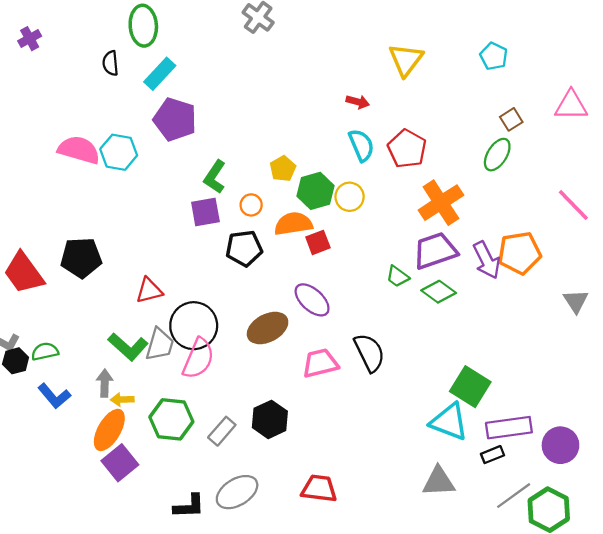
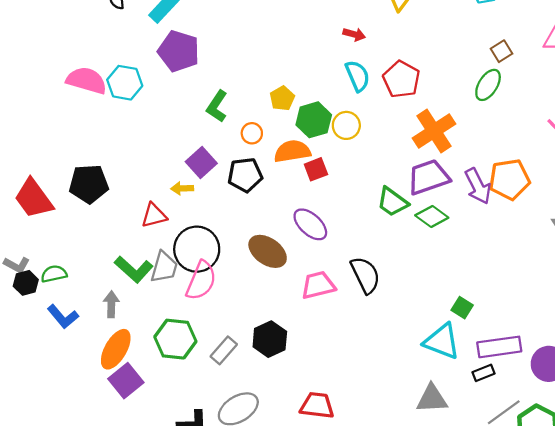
purple square: (205, 212) -> (201, 163), moved, turned -32
green trapezoid: (398, 276) -> (392, 202), size x1.4
brown ellipse: (268, 328) -> (268, 251), turned 63
green square: (470, 387) -> (462, 308), size x0.6
yellow arrow: (122, 399) -> (182, 188), moved

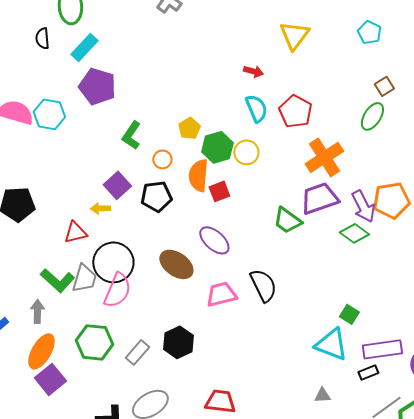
orange semicircle: (292, 151) -> (198, 175), turned -76
green diamond: (432, 217) -> (354, 233), moved
gray triangle: (432, 399) -> (322, 395), size x0.6

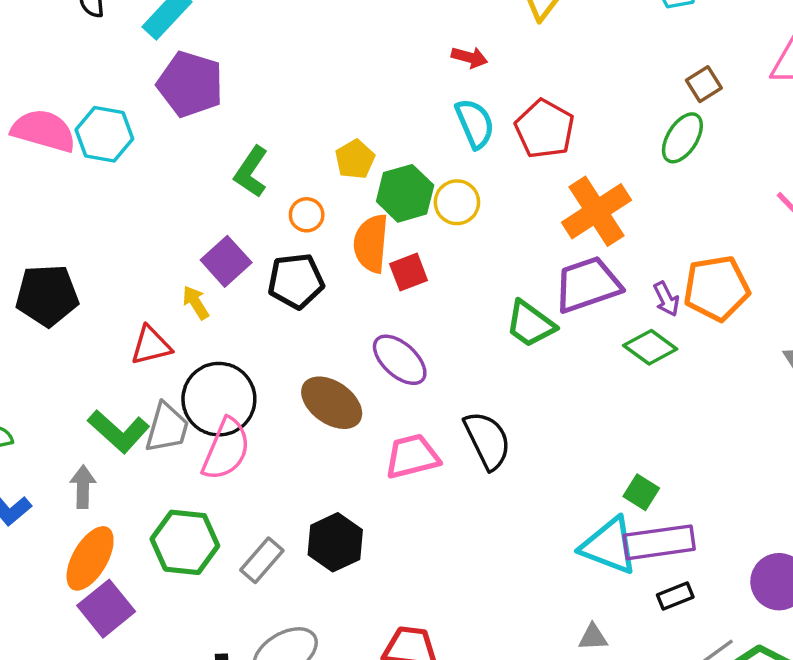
purple arrow: (363, 206) -> (666, 299), size x0.6
yellow arrow: (100, 208) -> (196, 302), turned 60
purple rectangle: (382, 349) -> (659, 542), moved

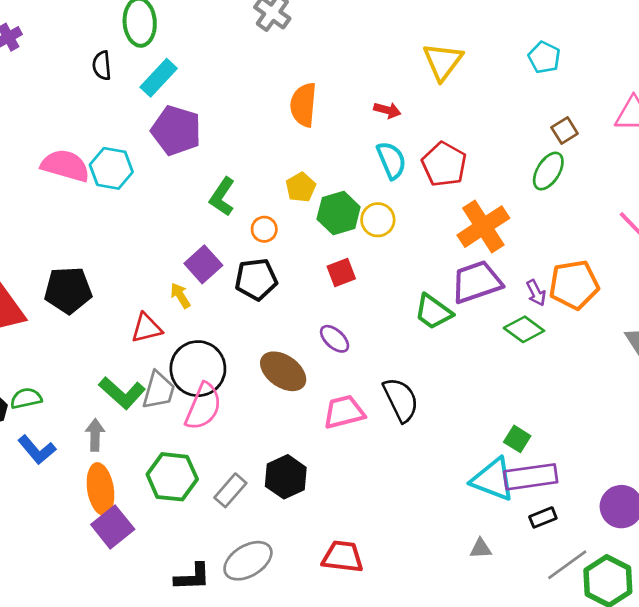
orange semicircle: (371, 243) -> (303, 105), moved
purple ellipse: (400, 360) -> (335, 339), size x0.7
orange ellipse: (90, 558) -> (100, 489), turned -39

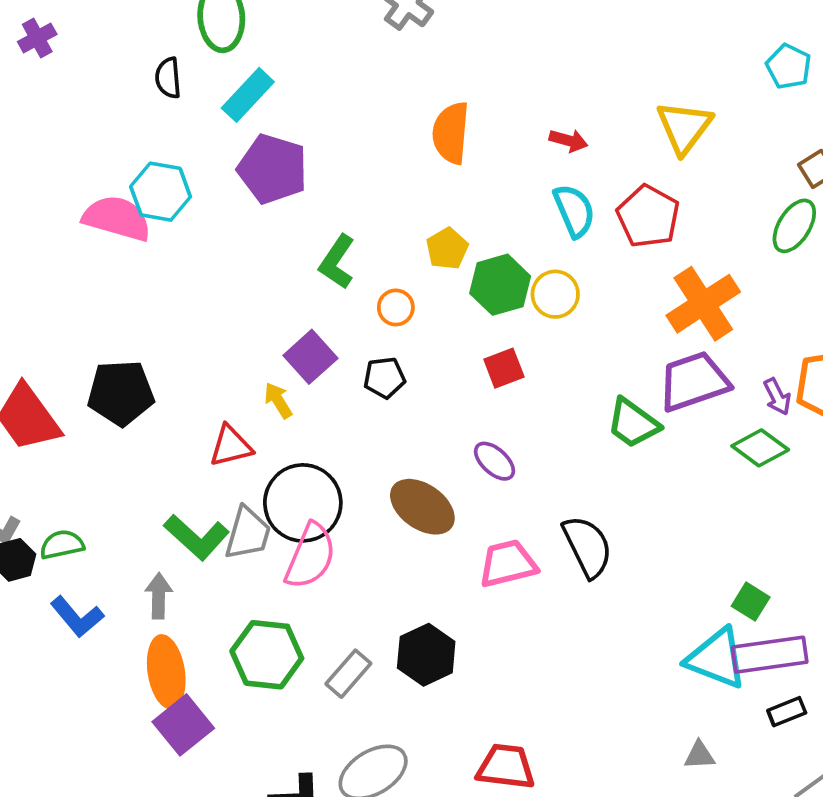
yellow triangle: (443, 61) -> (684, 127), moved
cyan hexagon: (111, 168) -> (161, 192), moved
black pentagon: (256, 279) -> (384, 378), size x0.7

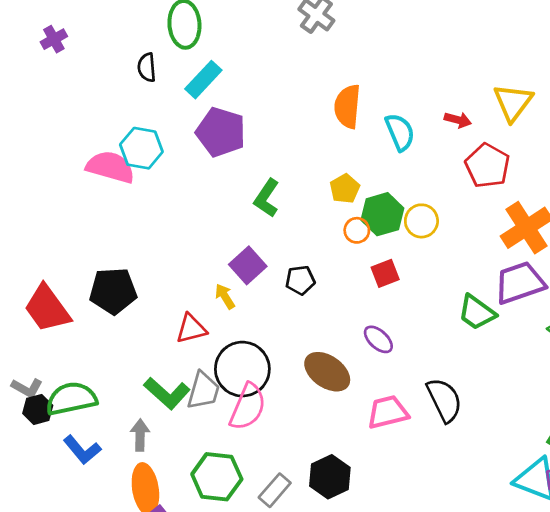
red arrow: (568, 140) -> (458, 120), moved
cyan semicircle: (574, 211) -> (400, 132), moved
orange circle: (396, 307) -> (357, 230), moved
green semicircle: (62, 545) -> (71, 399), size x1.6

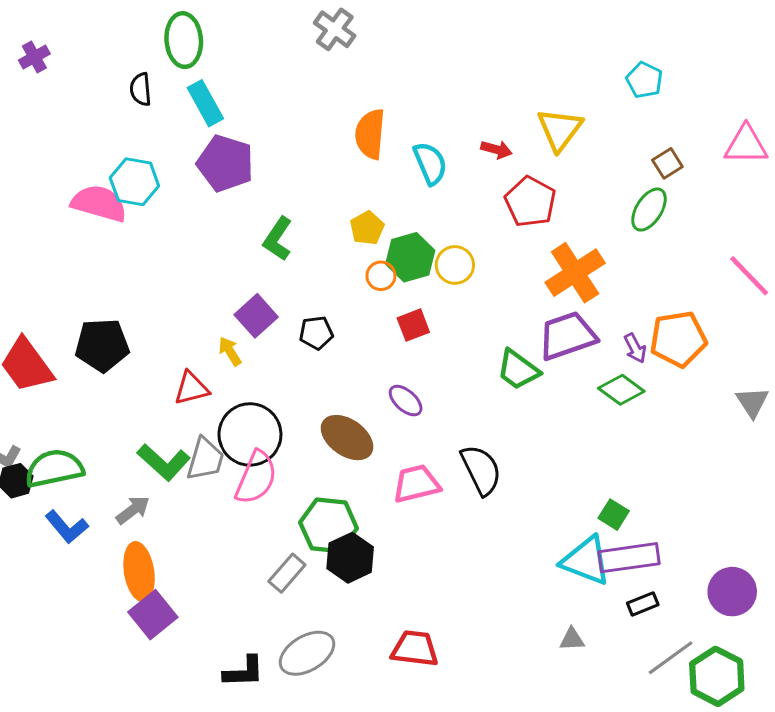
cyan rectangle: (203, 80) -> (205, 103), turned -72
gray arrow: (140, 435) -> (133, 510), turned 52
green hexagon: (217, 477) -> (329, 525), moved

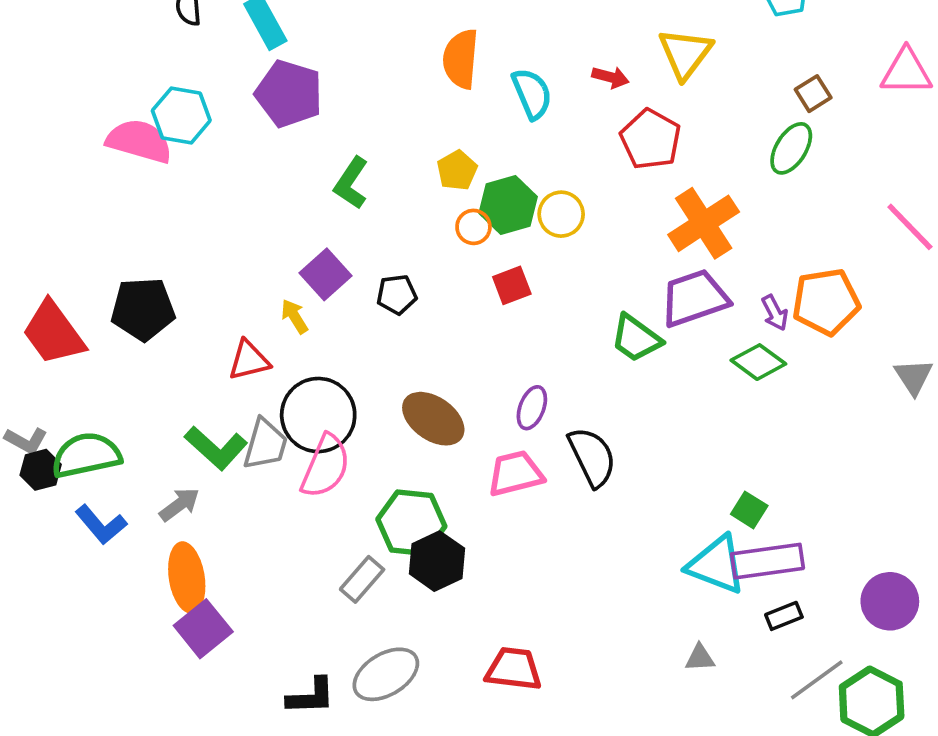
purple ellipse: (406, 401) -> (532, 408), moved, turned 69

